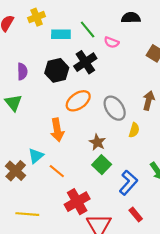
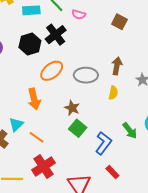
gray ellipse: (115, 108) -> (86, 75), turned -50
yellow semicircle: (134, 130) -> (113, 93), moved
red cross: (77, 202) -> (44, 166), moved

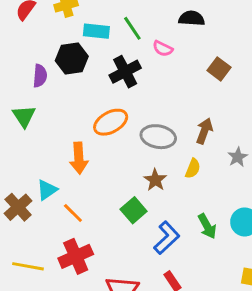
black hexagon: (30, 44) -> (72, 59), moved
brown star: (72, 108) -> (155, 180), moved

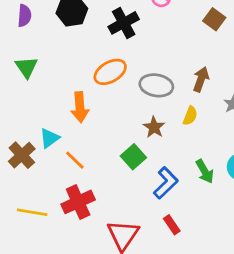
purple semicircle: (40, 76) -> (24, 16), moved

